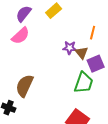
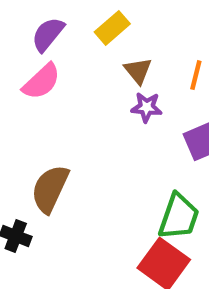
brown triangle: (82, 53) -> (138, 71), moved
green trapezoid: (84, 83) -> (179, 217), moved

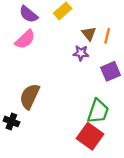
purple semicircle: (48, 34) -> (28, 14), turned -90
brown triangle: (138, 71) -> (89, 34), moved

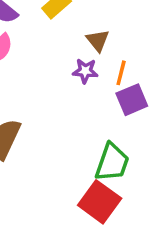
orange line: (107, 36) -> (121, 73), moved

